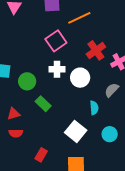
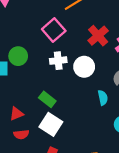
green circle: (27, 81) -> (18, 56), moved
white square: (76, 131) -> (51, 124), moved

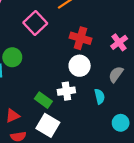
pink square: (54, 30) -> (35, 23), moved
red cross: (98, 36) -> (80, 38), moved, turned -30
white cross: (58, 61) -> (66, 91), moved

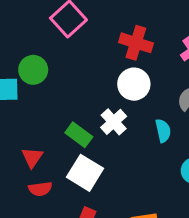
white cross: (66, 91) -> (114, 122), turned -35
red triangle: (13, 116) -> (32, 157), turned -32

